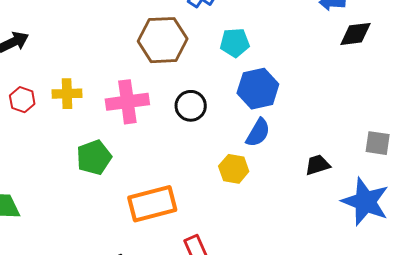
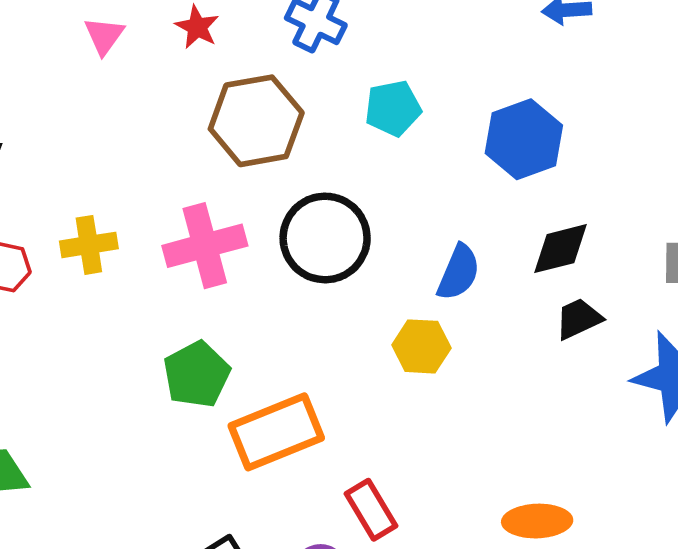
black diamond: (355, 34) -> (560, 249), moved
blue hexagon: (258, 89) -> (524, 139), moved
black circle: (191, 106) -> (325, 238), size x1.5
green pentagon: (94, 157) -> (197, 375), moved

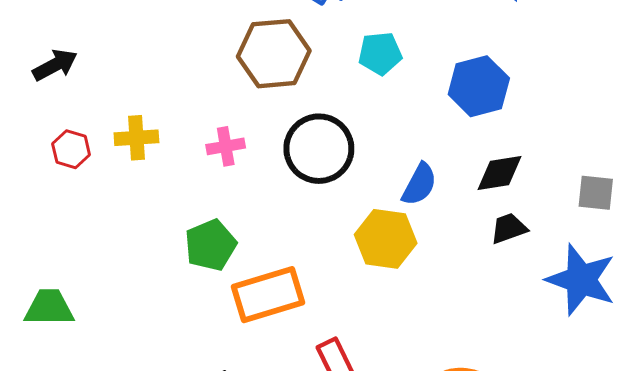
pink cross: (205, 246) -> (226, 146), size x0.6
yellow hexagon: (421, 346) -> (386, 239), size x1.4

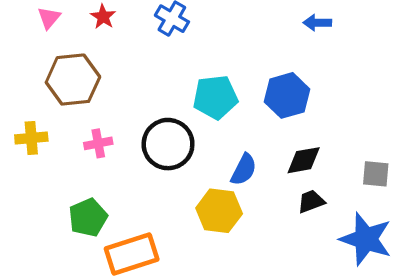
cyan pentagon: (380, 53) -> (215, 97), moved, size x1.4
brown hexagon: (274, 54) -> (73, 80), moved

